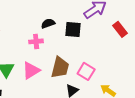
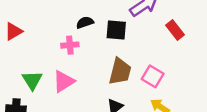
brown trapezoid: (60, 67) -> (120, 71), moved
pink square: (86, 71) -> (153, 76), moved

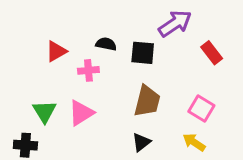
black semicircle: (85, 23) -> (106, 44), turned 30
red triangle: (13, 31) -> (56, 51), moved
pink square: (153, 76) -> (201, 109), moved

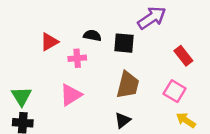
red rectangle: (212, 53) -> (183, 56), moved
green triangle: (44, 111) -> (22, 96), moved
yellow arrow: (194, 142) -> (186, 120), moved

